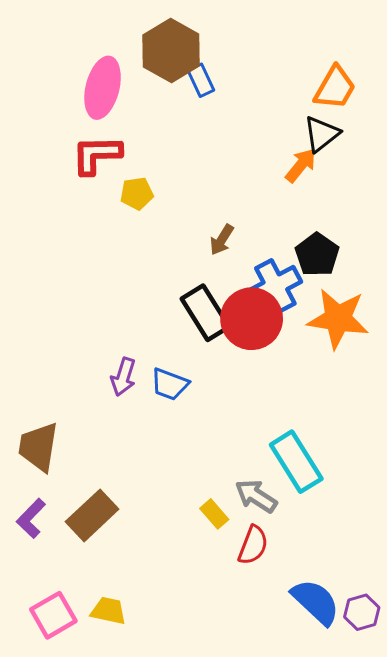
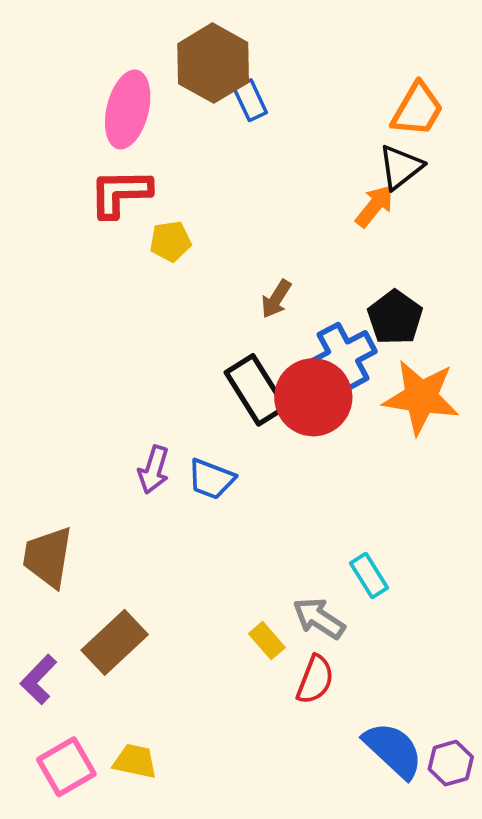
cyan rectangle: (296, 462) -> (369, 576), size x0.6
purple L-shape: (31, 518) -> (39, 680), moved

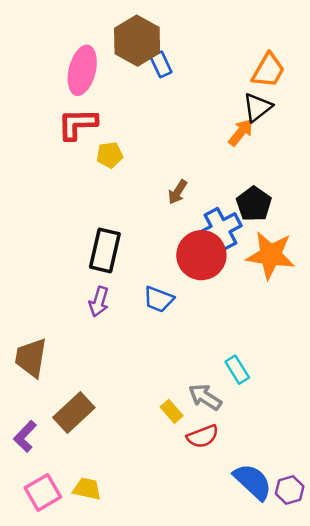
black rectangle: (256, 390) -> (105, 250), moved, turned 45
blue trapezoid: (211, 479) -> (159, 299), moved
red semicircle: (315, 680) -> (203, 436), turned 48

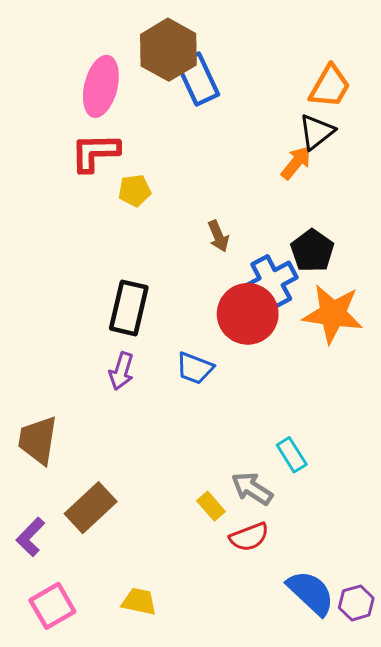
blue rectangle: (161, 64) -> (198, 79), size x1.6
brown arrow: (178, 192) -> (218, 236), turned -55
yellow trapezoid: (87, 489) -> (139, 602), moved

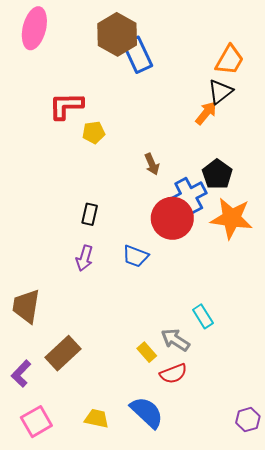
pink ellipse: (101, 86) -> (34, 28), moved
black rectangle: (129, 308) -> (90, 214), size x0.6
blue semicircle: (311, 593) -> (147, 412), moved

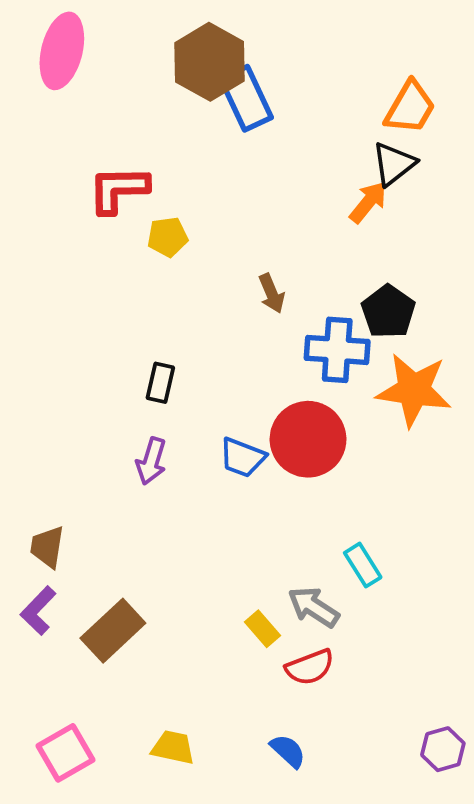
blue cross: (189, 196) -> (337, 350), turned 32
red circle: (172, 218) -> (308, 439), moved
brown trapezoid: (26, 306) -> (47, 547), size x0.7
purple L-shape: (21, 374) -> (38, 611), moved
blue semicircle: (147, 412) -> (288, 751), moved, size x0.6

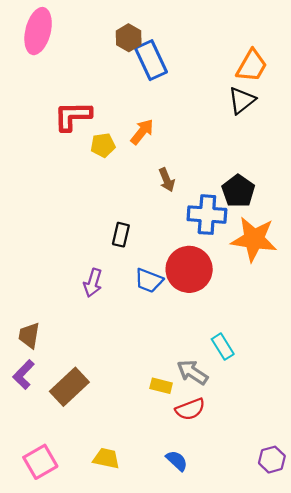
brown hexagon: (210, 62) -> (129, 38), size x0.6
orange arrow: (368, 202) -> (142, 132), moved
black rectangle: (160, 383) -> (121, 235), moved
yellow rectangle: (262, 629) -> (161, 386), turned -35

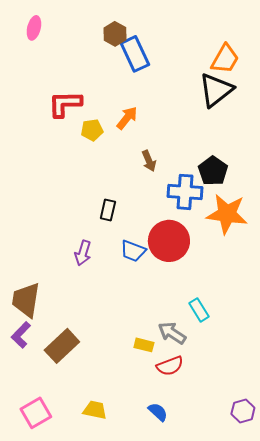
pink ellipse: (38, 31) -> (34, 28), size x0.6
black triangle: (242, 100) -> (216, 90), size x1.4
brown trapezoid: (29, 335) -> (26, 300), size x1.5

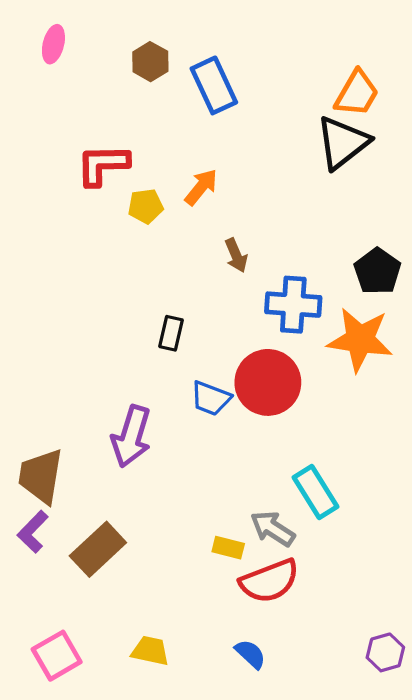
brown hexagon: (115, 34) -> (150, 62), moved
black pentagon: (213, 171) -> (377, 271), moved
purple arrow: (83, 253) -> (131, 436), moved, size x1.5
cyan rectangle: (199, 310) -> (316, 492), size x1.4
red semicircle: (170, 366) -> (269, 581), size x1.4

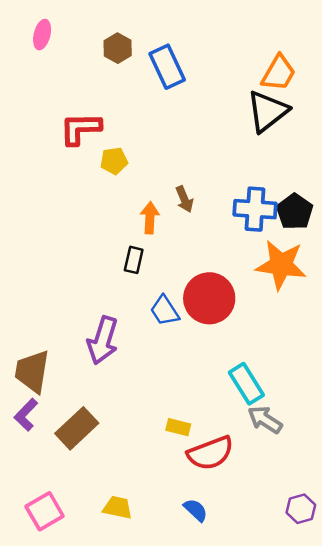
orange arrow: (201, 187) -> (150, 218), moved, turned -36
blue cross: (293, 305) -> (255, 209), moved
blue trapezoid: (211, 398) -> (165, 311), turned 36
gray arrow: (273, 529) -> (265, 420), moved

